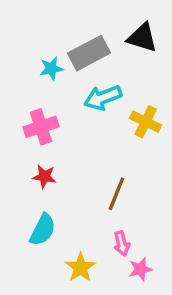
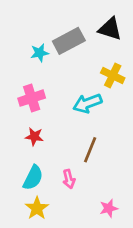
cyan arrow: (103, 98) -> (87, 103), moved
yellow cross: (146, 122) -> (113, 75), moved
pink arrow: (122, 244) -> (69, 179), moved
yellow star: (80, 268) -> (37, 208), moved

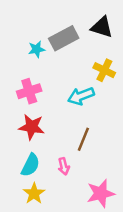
red star: (34, 137) -> (32, 127), size x1.5
pink star: (109, 208) -> (101, 193), size x1.6

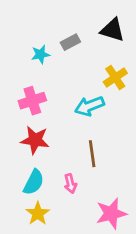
gray rectangle: (64, 38) -> (70, 42), size x0.6
yellow cross: (104, 70) -> (115, 78), turned 30
brown line: (83, 139) -> (92, 154), turned -30

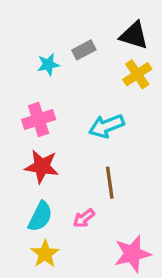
yellow cross: (115, 78) -> (137, 74), moved
pink arrow: (70, 184) -> (84, 218), turned 66

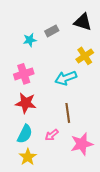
yellow cross: (137, 74) -> (85, 56), moved
pink star: (132, 254) -> (82, 144), moved

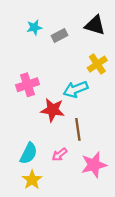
cyan star: (30, 40) -> (34, 27), moved
red star: (26, 103) -> (53, 110), moved

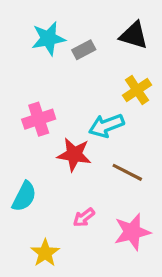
cyan star: (34, 27) -> (48, 38), size x1.5
brown line: (78, 129) -> (127, 172), moved, turned -55
cyan semicircle: (29, 153) -> (24, 196), moved

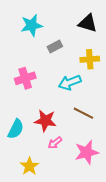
gray rectangle: (84, 50) -> (55, 47), moved
yellow cross: (137, 90) -> (90, 59), turned 30
red star: (74, 155) -> (45, 121), moved

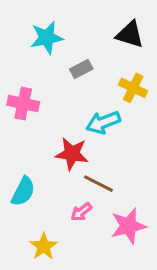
yellow cross: (90, 59) -> (133, 88), turned 30
pink cross: (25, 78) -> (23, 104), moved, turned 30
brown line: (83, 113) -> (99, 184), moved
red star: (45, 121) -> (72, 154), moved

